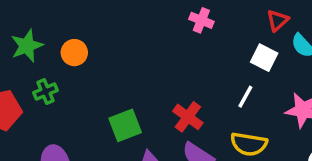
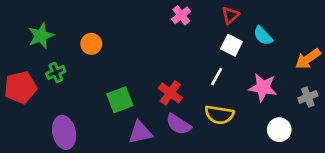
pink cross: (201, 20) -> (181, 15), turned 30
red triangle: (278, 20) -> (230, 15), moved
orange circle: (74, 53) -> (91, 44), moved

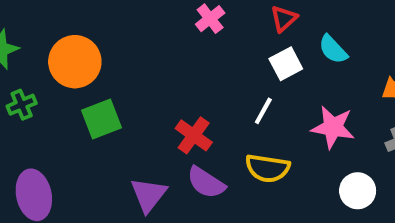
orange circle: (91, 44) -> (75, 62), size x1.6
white square: (232, 45) -> (286, 64), turned 35
green square: (120, 100) -> (101, 119), moved
purple triangle: (140, 132) -> (149, 195), turned -40

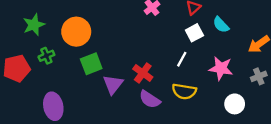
purple triangle: (149, 195) -> (113, 84), moved

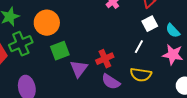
cyan semicircle: (221, 25) -> (173, 31), moved
green cross: (46, 56) -> (21, 44), size x1.6
red cross: (143, 73) -> (105, 59), turned 30

